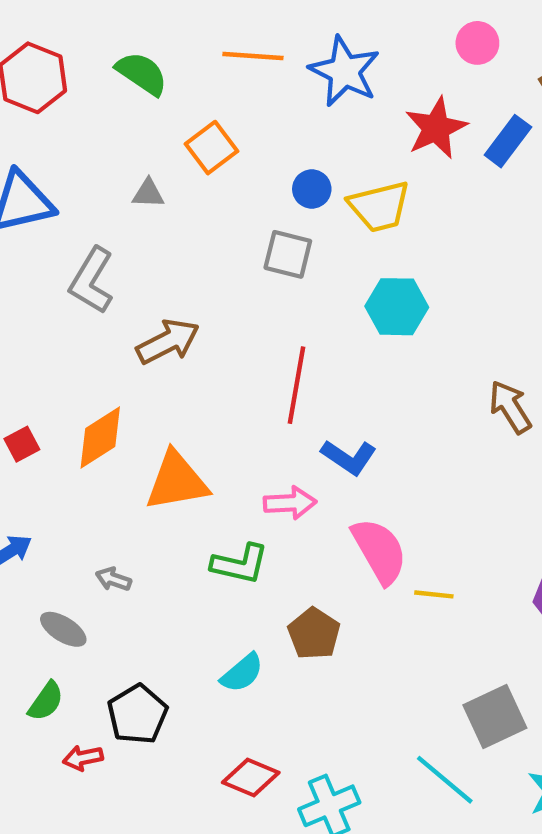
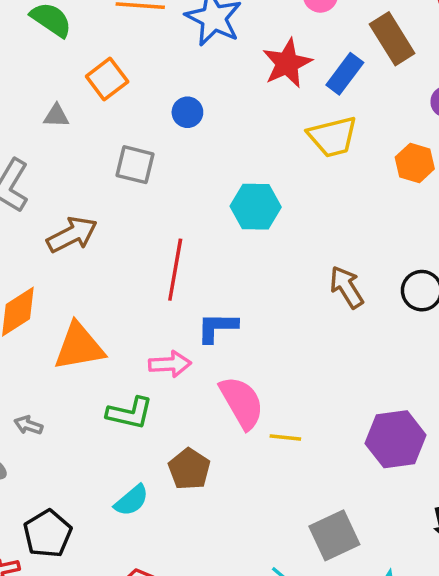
yellow trapezoid: (379, 206) -> (333, 137), moved
gray square: (288, 254) -> (135, 165), moved
blue L-shape: (349, 457) -> (217, 327), turned 147

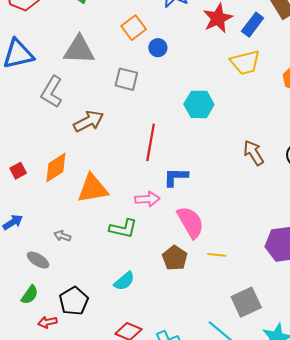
orange square: (107, 79) -> (134, 28), moved
gray triangle: (56, 116) -> (79, 50), size x2.0
yellow line: (285, 437) -> (217, 255), moved
brown pentagon: (189, 469) -> (175, 258), moved

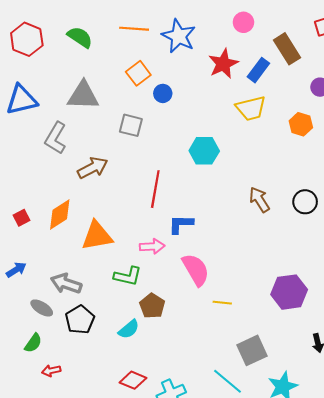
gray arrow: (62, 236) -> (66, 284), size x1.8
brown pentagon: (175, 258) -> (152, 306), moved
black pentagon: (74, 301) -> (80, 320), moved

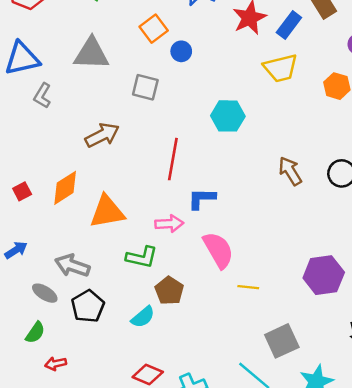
gray L-shape: (56, 138) -> (42, 96), moved, size x0.7

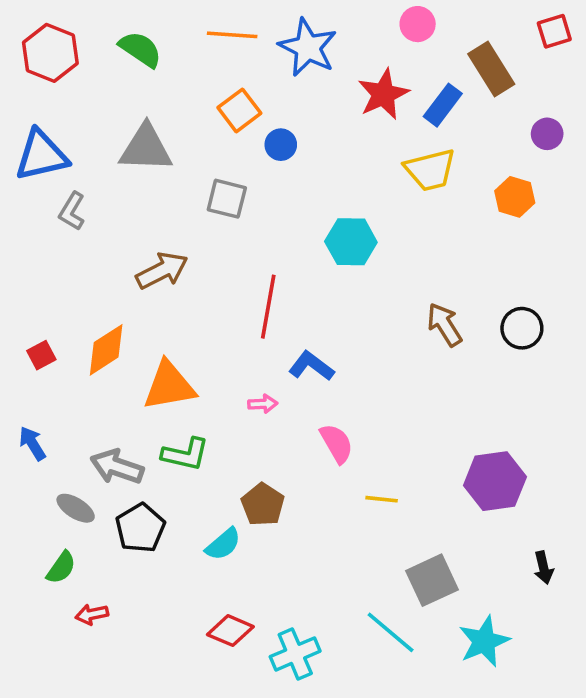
blue L-shape: (202, 199) -> (311, 366), turned 36
pink arrow: (169, 224) -> (263, 404), size x0.7
blue arrow: (16, 250) -> (32, 443), turned -90
pink semicircle: (218, 250) -> (337, 443), size x0.7
green L-shape: (142, 257) -> (185, 454), moved

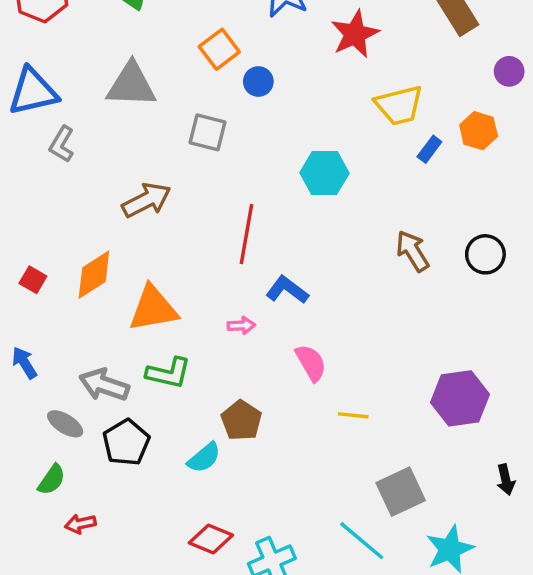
blue rectangle: (443, 105) -> (429, 149), moved, size x0.7
red square: (41, 355) -> (33, 280), turned -32

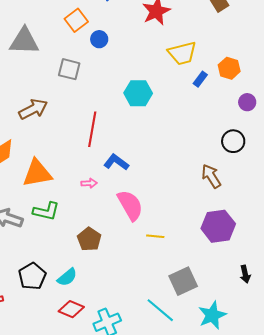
purple circle: (509, 71) -> (247, 102), moved
brown arrow: (413, 251) -> (211, 176), moved
pink semicircle: (311, 363) -> (130, 205), size x1.4
black pentagon: (126, 442) -> (32, 276), moved
cyan semicircle: (204, 458) -> (67, 277), moved

